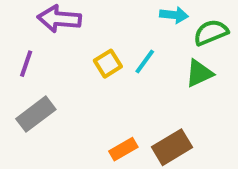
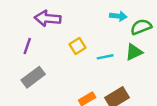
cyan line: (145, 62) -> (105, 57), moved, turned 42

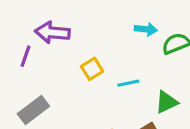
purple line: (27, 46) -> (26, 56), moved
green triangle: (134, 52) -> (166, 102), moved

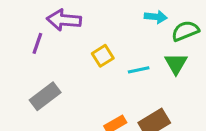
green triangle: (166, 102) -> (176, 64), moved, turned -35

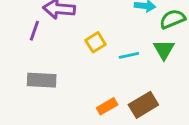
gray rectangle: (45, 96) -> (42, 80), turned 40

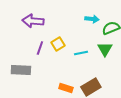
purple line: (34, 31) -> (40, 48), moved
orange rectangle: (107, 106) -> (66, 88), turned 48

